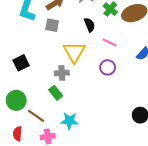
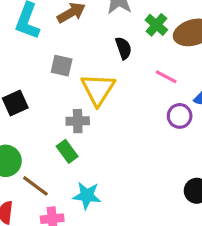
gray square: (52, 25) -> (62, 66), moved
pink line: (109, 42) -> (166, 77), moved
purple circle: (108, 67) -> (180, 116), moved

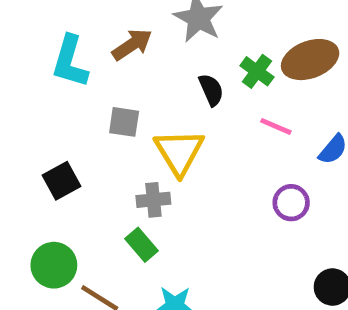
green cross: (156, 25) -> (257, 71), moved
purple circle: (180, 116) -> (291, 203), moved

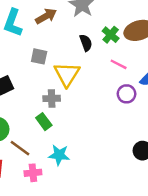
purple circle: (291, 203) -> (127, 94), moved

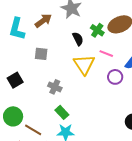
yellow triangle: (67, 74) -> (84, 64), moved
gray cross: (52, 98) -> (55, 87), turned 32
green rectangle: (44, 122) -> (62, 112), moved

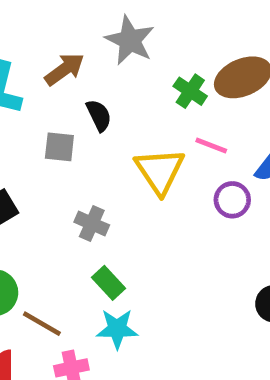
black semicircle: (78, 39) -> (99, 115), moved

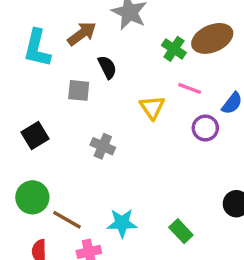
yellow triangle: (160, 171) -> (152, 107), size x0.7
green rectangle: (109, 283) -> (181, 231), moved

